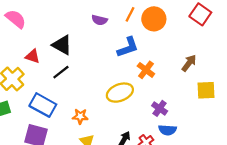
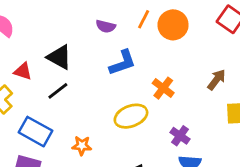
blue L-shape: (128, 47) -> (123, 63), moved

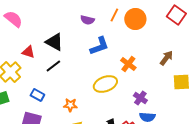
blue rectangle: (36, 132) -> (37, 95), size x0.6

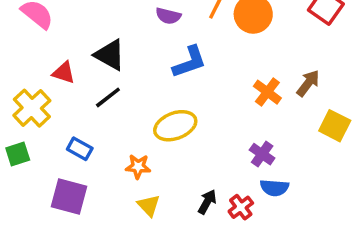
orange cross: (128, 64) -> (267, 92), moved
yellow square: (181, 82) -> (335, 126), turned 30
yellow ellipse: (105, 84) -> (175, 126), moved

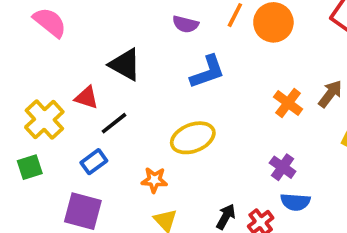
red triangle: (64, 73) -> (87, 98), moved
black line: (108, 97) -> (114, 123), moved
blue rectangle: (80, 149) -> (94, 162), turned -65

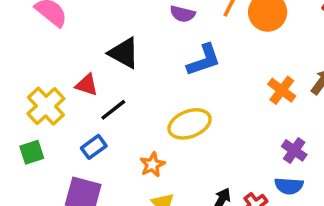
purple cross: (283, 167) -> (294, 150), moved
orange star: (154, 180) -> (152, 165), turned -30

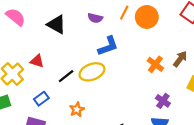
black triangle: (124, 53) -> (56, 24), moved
black line: (113, 110) -> (66, 76), moved
yellow ellipse: (190, 124) -> (92, 72), moved

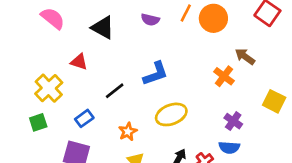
blue L-shape: (108, 46) -> (155, 74), moved
brown arrow: (180, 59) -> (245, 57), moved, turned -91
red triangle: (37, 61) -> (79, 62), moved
yellow ellipse: (92, 72) -> (171, 114), moved

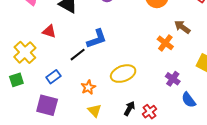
blue L-shape: (155, 74) -> (97, 39), moved
blue semicircle: (229, 147) -> (189, 100), moved, turned 49

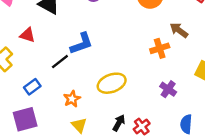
orange cross: (165, 43) -> (160, 48), turned 35
blue semicircle: (189, 100) -> (186, 124), moved, turned 42
purple square: (47, 105) -> (25, 119), turned -30

